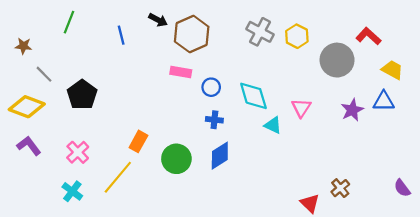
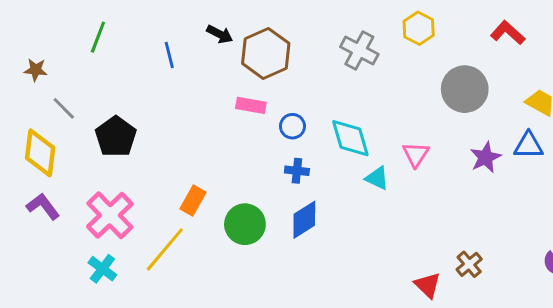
yellow hexagon: (297, 36) -> (419, 28), moved
red L-shape: (369, 36) -> (508, 33), moved
yellow diamond: (27, 107) -> (40, 153), turned 76
pink cross: (78, 152) -> (110, 215), size x1.5

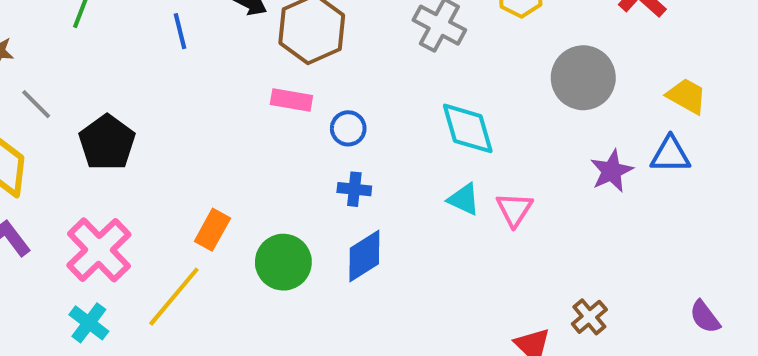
cyan diamond: (350, 138) -> (468, 128), moved
pink triangle: (416, 154) -> (514, 209), moved

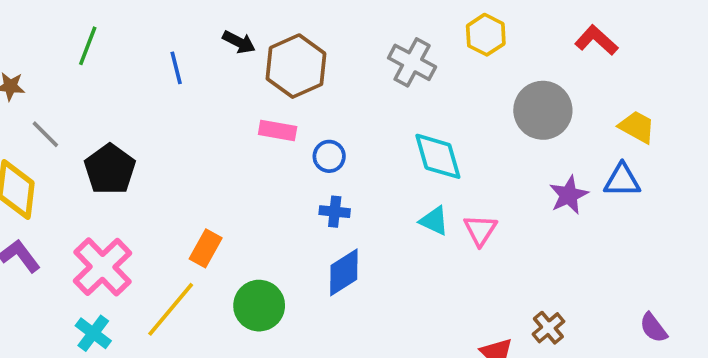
green circle: (283, 262) -> (259, 306), moved

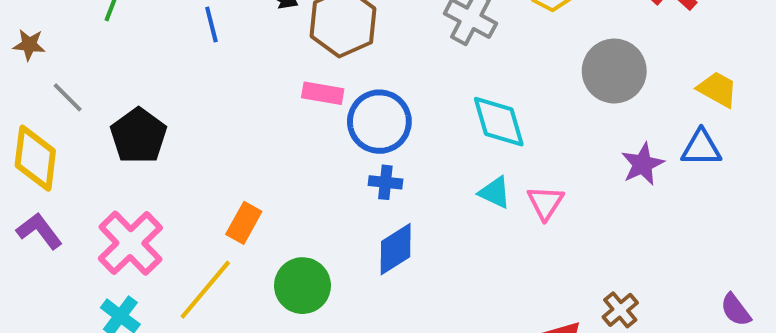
blue circle: (329, 156) -> (379, 122), size x1.8

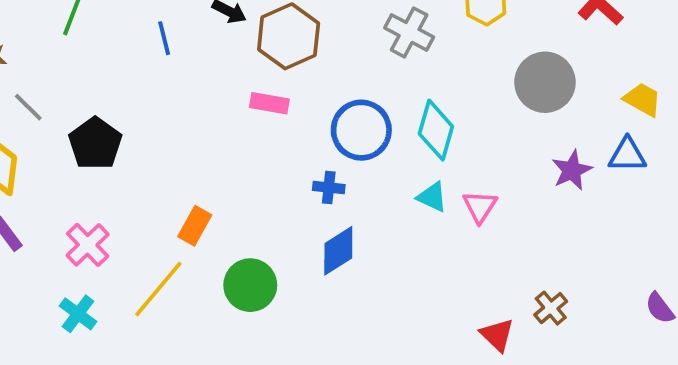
blue circle: (379, 122) -> (361, 130), moved
cyan diamond: (499, 122) -> (436, 130), turned 32
pink cross: (130, 243) -> (88, 245), size x0.7

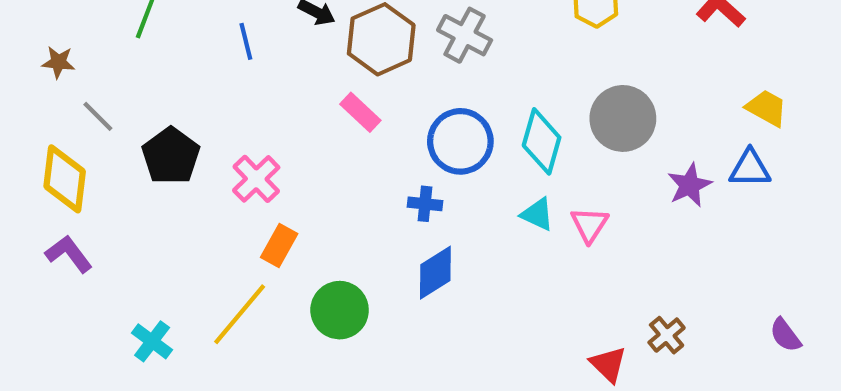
gray cross: (409, 32) -> (465, 35), moved
gray circle: (545, 82) -> (623, 118), moved
pink rectangle: (269, 103) -> (360, 112), turned 33
pink cross: (88, 245) -> (256, 179), moved

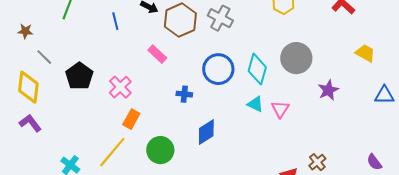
pink rectangle: (360, 112) -> (157, 54), moved
blue triangle: (750, 168) -> (384, 95), moved
blue cross: (425, 204) -> (184, 94), moved

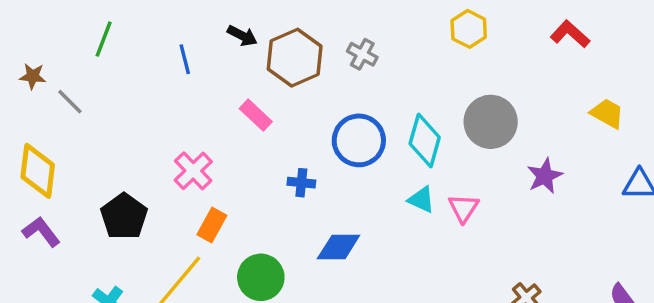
gray cross: (220, 18) -> (362, 54), size x0.7
gray line: (44, 57) -> (70, 102), moved
black pentagon: (79, 76) -> (124, 216), moved
blue diamond: (206, 132) -> (339, 247), turned 32

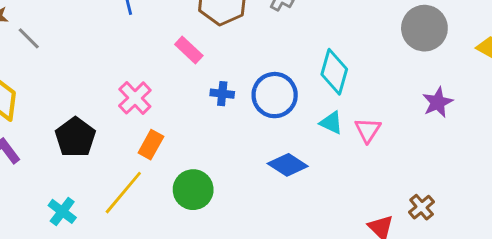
gray circle: (491, 122) -> (424, 28), moved
blue circle: (359, 140) -> (275, 95), moved
blue cross: (301, 183) -> (222, 94), moved
blue diamond: (339, 247) -> (288, 165), moved, turned 33

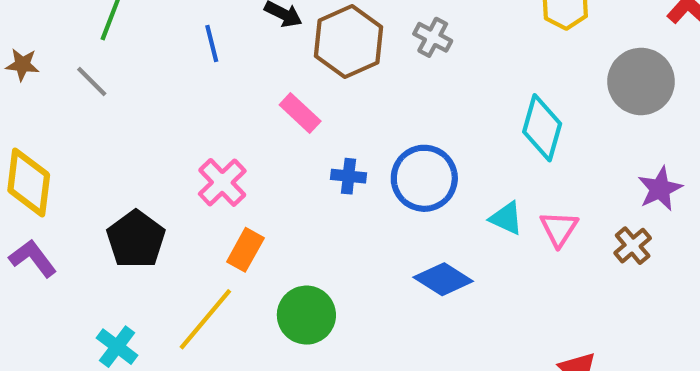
gray line: (29, 38) -> (92, 81), moved
cyan diamond: (334, 72) -> (542, 128), moved
brown cross: (422, 207) -> (633, 246), moved

